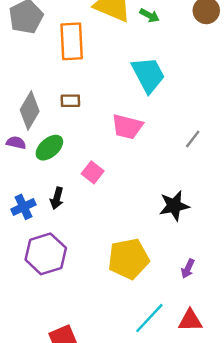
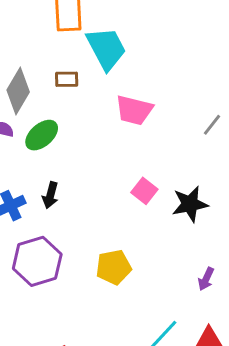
cyan trapezoid: (148, 75) -> (106, 48), moved
pink square: (93, 172) -> (144, 191), moved
yellow pentagon: (128, 259) -> (114, 267), moved, size x0.7

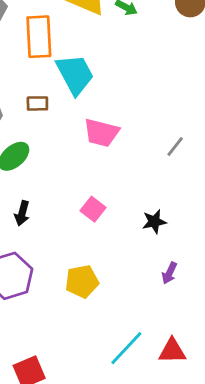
pink square: (144, 191) -> (93, 209), moved
black star: (190, 204) -> (154, 222), size x0.7
purple arrow: (206, 279) -> (170, 273), moved

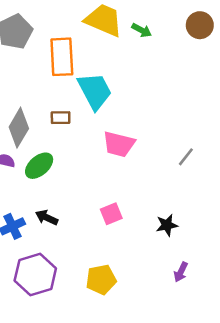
pink square: (93, 209) -> (111, 214), turned 30
black arrow: (22, 213) -> (47, 218), turned 100

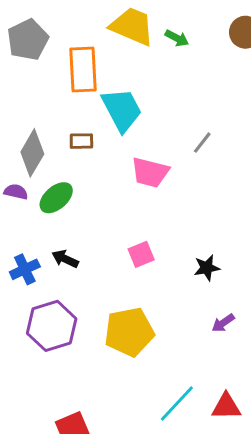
gray line: (186, 157) -> (202, 143), moved
purple arrow: (181, 272) -> (223, 323), turned 30
yellow pentagon: (101, 280) -> (129, 332), size x1.4

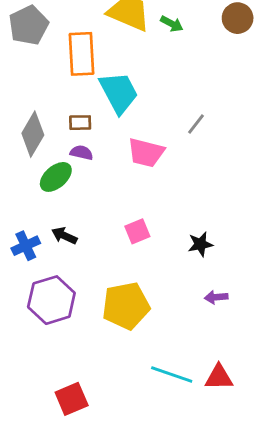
purple semicircle: (16, 192) -> (82, 153), moved
purple arrow: (223, 323) -> (216, 297), turned 30
cyan line: (177, 403) -> (172, 374), turned 66

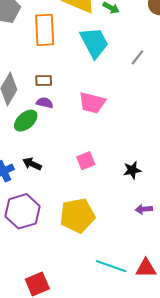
cyan trapezoid: (119, 93) -> (94, 43), moved
gray line: (196, 124) -> (137, 57), moved

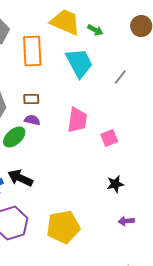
pink trapezoid: (92, 103) -> (77, 120), turned -96
pink square: (86, 161) -> (109, 138), moved
black arrow: (32, 164) -> (20, 178), size x1.4

